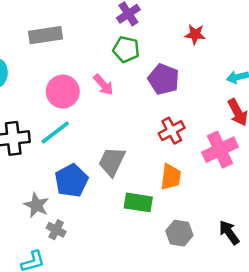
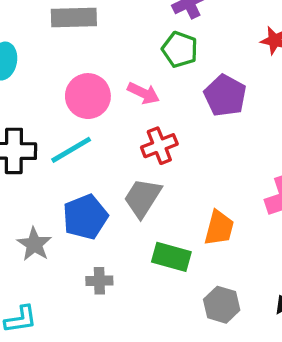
pink arrow: (103, 85) -> (143, 93), turned -30
red cross: (172, 131) -> (159, 146), moved
gray cross: (56, 230) -> (99, 281), moved, turned -36

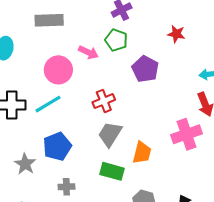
pink arrow: (143, 93) -> (88, 52), moved
gray trapezoid: (143, 198) -> (110, 134), moved

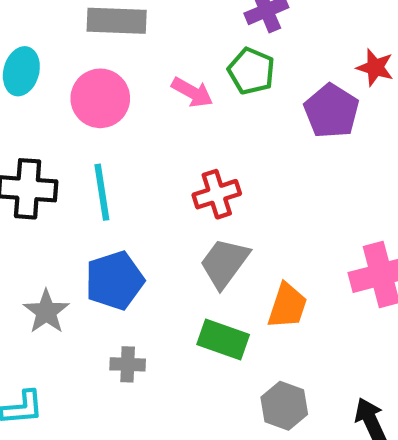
purple pentagon: (145, 69) -> (331, 111), moved
pink circle: (58, 70) -> (100, 98), moved
cyan line: (48, 104) -> (102, 192), turned -72

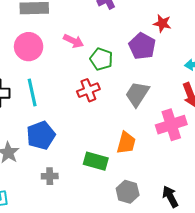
green pentagon: (251, 71) -> (101, 59), moved
gray trapezoid: (224, 263) -> (137, 94), moved

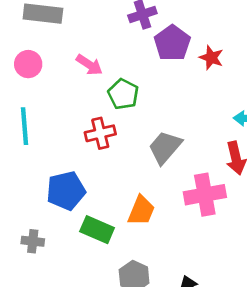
purple pentagon: (142, 46) -> (172, 43), moved
pink circle: (29, 47) -> (28, 64), size x0.7
blue pentagon: (41, 135) -> (66, 191), moved

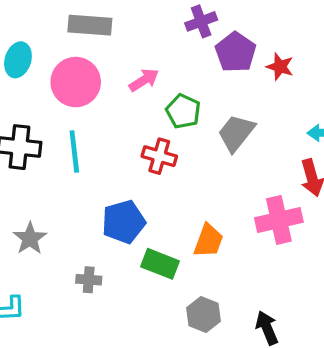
pink circle: (28, 64) -> (76, 82), size x1.6
pink arrow: (89, 65) -> (144, 80), turned -64
red cross: (100, 133) -> (159, 156), turned 32
gray trapezoid: (165, 147) -> (236, 133), moved

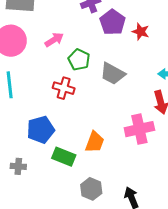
gray trapezoid: (236, 133) -> (113, 74), turned -100

